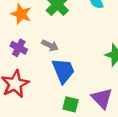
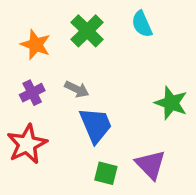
purple cross: (19, 48) -> (32, 93), turned 35

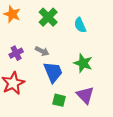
cyan semicircle: (142, 24) -> (80, 25), moved
orange star: (36, 45) -> (12, 14), moved
green star: (171, 103) -> (83, 63), moved

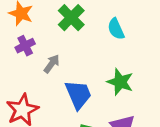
gray arrow: (42, 51) -> (52, 64), moved, turned -80
purple cross: (16, 53) -> (25, 46), moved

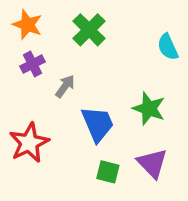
cyan semicircle: (116, 29) -> (168, 47), moved

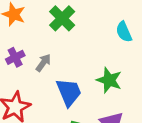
purple cross: (33, 64) -> (15, 57), moved

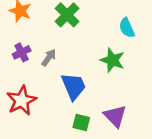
green star: (109, 80) -> (112, 60), moved

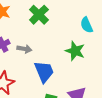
gray arrow: (49, 58) -> (24, 49), turned 64

